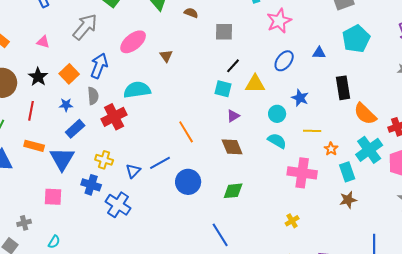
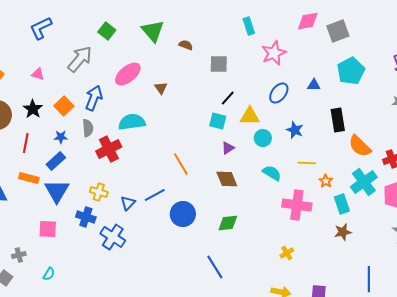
cyan circle: (277, 114) -> (263, 138), moved
blue rectangle: (75, 129) -> (56, 161), moved

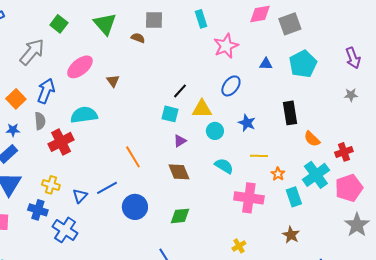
gray square: (219, 64) -> (154, 20), moved
blue triangle: (314, 85) -> (266, 64), moved
orange semicircle: (360, 146) -> (312, 139), size x0.7
brown star: (343, 232) -> (291, 235), moved, turned -30

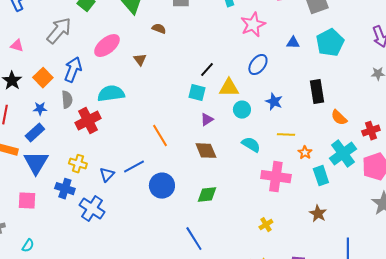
brown semicircle: (138, 38) -> (159, 29), moved

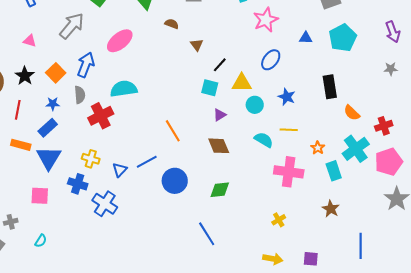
brown triangle: (140, 60) -> (197, 45), moved
yellow line: (286, 135) -> (289, 130), moved

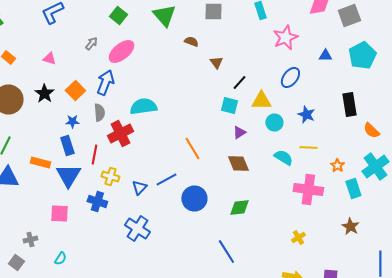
gray arrow: (72, 26) -> (91, 44), size x0.5
pink ellipse: (120, 41) -> (121, 52), moved
red line: (18, 110) -> (94, 154), moved
blue rectangle: (48, 128) -> (67, 146), turned -66
blue cross: (105, 204) -> (137, 228), moved

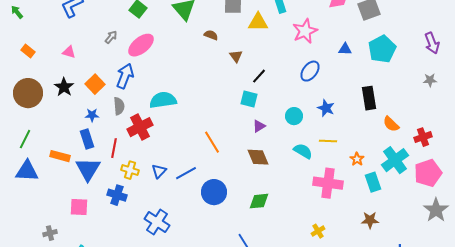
yellow triangle: (261, 100) -> (258, 22), moved
blue triangle: (139, 188) -> (159, 171), moved
brown star: (350, 226) -> (370, 220), turned -30

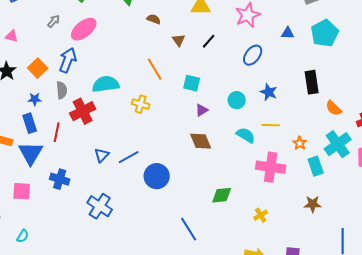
black line: (259, 76) -> (209, 41), moved
orange line: (212, 142) -> (155, 69), moved
yellow cross: (130, 170) -> (141, 104), moved
green diamond: (259, 201) -> (222, 195), moved

